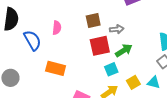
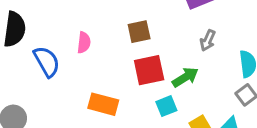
gray arrow: (117, 29) -> (208, 40), moved, turned 120
orange rectangle: (56, 68) -> (103, 104), moved

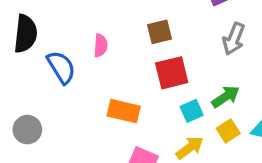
gray arrow: (208, 40) -> (234, 39), size x1.4
green arrow: (185, 77) -> (226, 97), moved

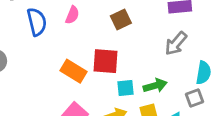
brown square: (160, 32) -> (121, 19), turned -30
red square: (172, 73) -> (106, 61), moved

